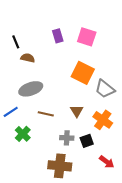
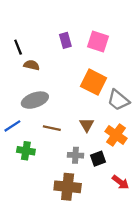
green cross: (23, 134) -> (26, 151), turned -35

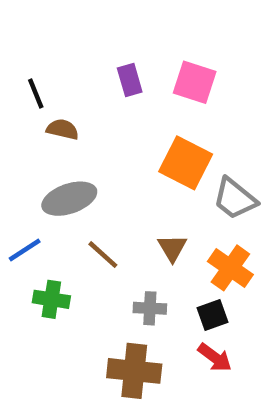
brown line: (52, 128) -> (103, 255), turned 30
black square: (98, 159) -> (212, 315), moved
red arrow: (121, 182) -> (215, 357), moved

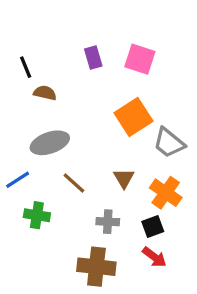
orange square: (186, 163) -> (133, 117), turned 30

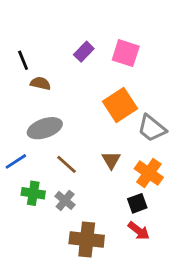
purple rectangle: (93, 57) -> (84, 52), turned 60
gray cross: (108, 222) -> (65, 200), moved, turned 36

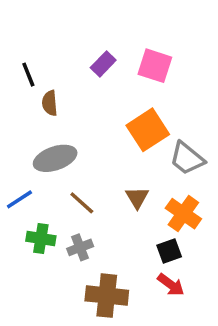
brown semicircle: (40, 83) -> (50, 103), turned -108
gray cross: (65, 200) -> (80, 247), turned 30

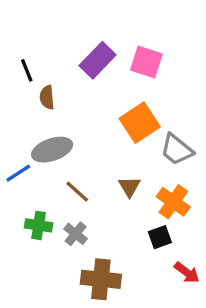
purple rectangle: (103, 64) -> (98, 60), size x1.5
blue line: (19, 199) -> (18, 173), moved
gray cross: (80, 247) -> (76, 234), turned -30
red arrow: (171, 285) -> (187, 273), moved

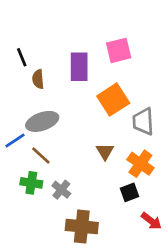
purple rectangle: (98, 60) -> (79, 67), moved, turned -44
pink square: (146, 62) -> (119, 50), turned -32
gray trapezoid: (177, 150) -> (143, 121), turned 48
brown line: (77, 192) -> (41, 156), moved

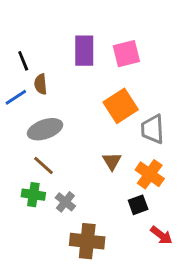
purple rectangle: (79, 67) -> (84, 51), moved
blue line: (15, 141) -> (16, 97), moved

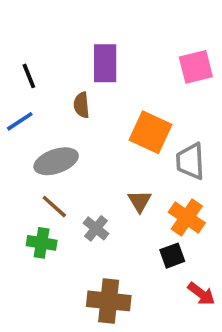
pink square: (126, 54) -> (196, 67), moved
brown semicircle: (41, 84) -> (81, 105), moved
orange square: (121, 106) -> (150, 132), turned -32
gray cross: (65, 202) -> (96, 228), moved

